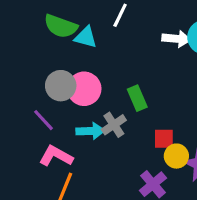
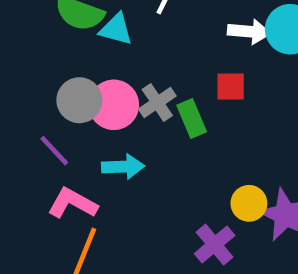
gray cross: (114, 125) -> (157, 103), moved
red square: (164, 139) -> (231, 86), moved

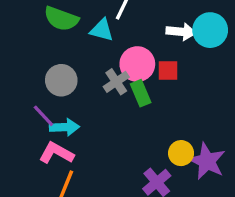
cyan triangle: (116, 29) -> (102, 30), moved
pink circle: (114, 105) -> (137, 64), moved
cyan arrow: (123, 167) -> (64, 127), moved

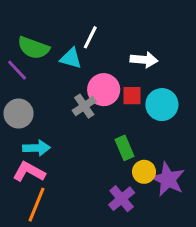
cyan circle: (210, 30) -> (162, 105), moved
gray circle: (61, 80) -> (19, 114), moved
green rectangle: (141, 93) -> (125, 148), moved
purple line: (43, 116) -> (17, 70), moved

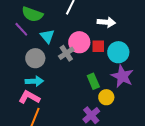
cyan triangle: (71, 58) -> (47, 36), moved, turned 35
gray circle: (19, 114) -> (35, 58), moved
purple star: (168, 179) -> (122, 76), moved

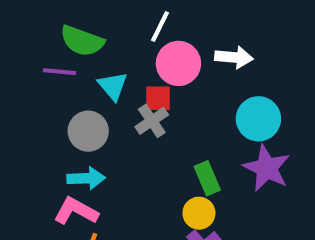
purple line: (21, 29) -> (59, 72), turned -42
pink circle: (79, 42) -> (178, 63), moved
red square: (98, 46) -> (158, 98), moved
yellow circle: (106, 97) -> (199, 213), moved

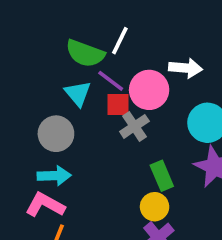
green semicircle: (82, 41) -> (85, 53), moved
pink circle: (178, 63) -> (149, 90), moved
purple line: (59, 72) -> (111, 81), moved, turned 32
gray cross: (152, 121) -> (134, 126), moved

